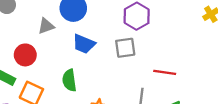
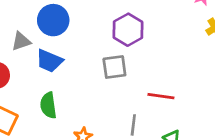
blue trapezoid: (84, 44) -> (49, 61), moved

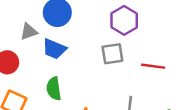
red line: (161, 96) -> (153, 66), moved

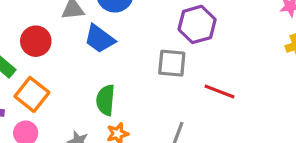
green semicircle: (54, 89) -> (106, 100), moved

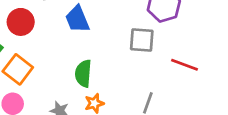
blue trapezoid: (100, 39) -> (77, 19), turned 32

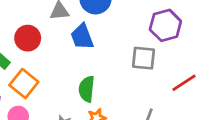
red line: (185, 65) -> (184, 83), turned -55

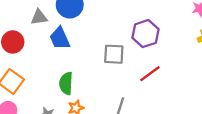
purple hexagon: (165, 25) -> (145, 34), moved

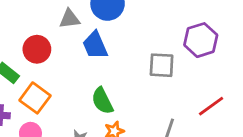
red line: (150, 74) -> (211, 106), moved
green semicircle: (66, 83) -> (102, 101), turned -30

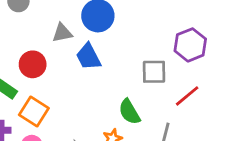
green semicircle: (102, 101) -> (129, 112), moved
red line: (211, 106) -> (187, 96), moved

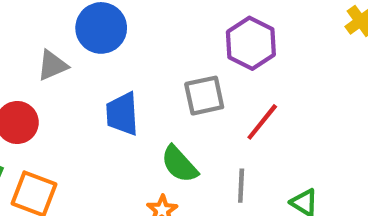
blue trapezoid: (88, 57) -> (122, 114), moved, turned 36

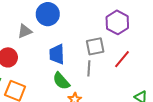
green semicircle: (179, 164) -> (61, 81), moved
gray line: (241, 186) -> (89, 68), moved

